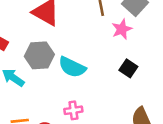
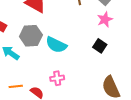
pink star: (122, 29) -> (105, 20), moved

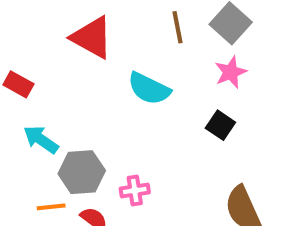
gray hexagon: (31, 36) -> (82, 172), moved
cyan semicircle: (56, 45) -> (149, 88), moved

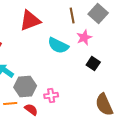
red triangle: (92, 37) -> (30, 21), turned -50
pink star: (231, 72) -> (84, 38), moved

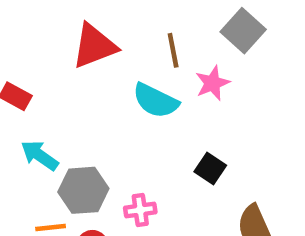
brown line: (72, 16) -> (173, 50), moved
black square: (93, 64) -> (210, 168), moved

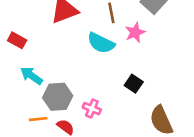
pink cross: (140, 210) -> (92, 109), turned 30

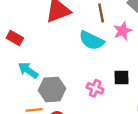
black square: (134, 84) -> (121, 78), turned -35
pink cross: (92, 109) -> (95, 88), moved

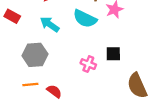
cyan arrow: (28, 70) -> (50, 24), moved
gray hexagon: (52, 89) -> (35, 55), moved

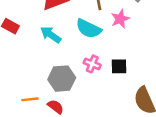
gray hexagon: (35, 55) -> (62, 79), moved
pink cross: (88, 64) -> (92, 64), moved

